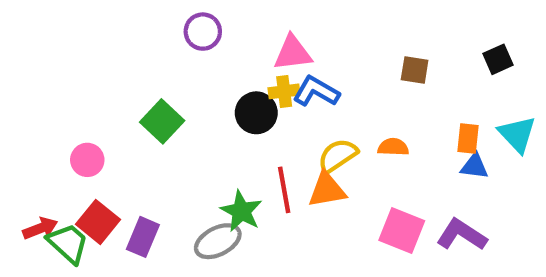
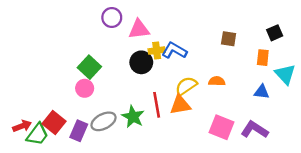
pink triangle: (293, 53) -> (139, 29), moved
orange rectangle: (468, 138) -> (263, 58), moved
pink circle: (87, 160) -> (85, 88), moved
gray ellipse: (218, 241) -> (104, 121), moved
green trapezoid: (68, 243) -> (37, 134), turned 85

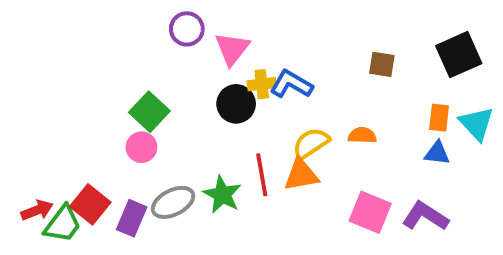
pink triangle: (139, 29) -> (232, 49), turned -45
black square: (275, 33) -> (459, 55), size x1.6
orange rectangle: (263, 58) -> (439, 118), moved

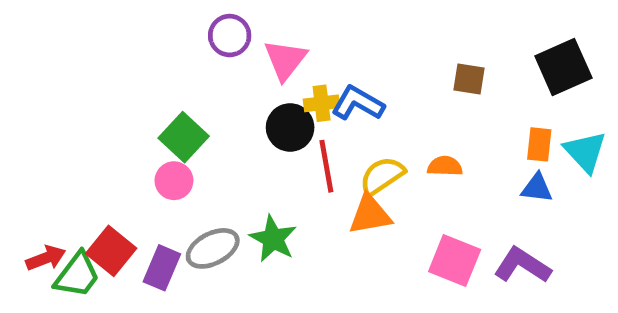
red line: (262, 175) -> (326, 166), moved

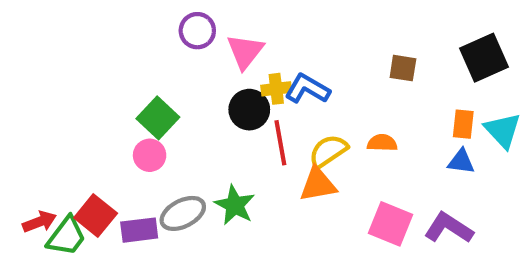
purple rectangle: (162, 268) -> (139, 230), turned 60

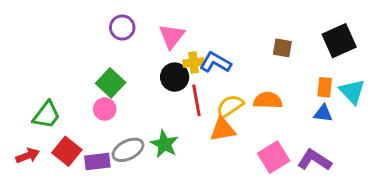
purple circle: (197, 31) -> (122, 28), moved
orange semicircle: (382, 143) -> (268, 100), size x1.4
pink square: (390, 224) -> (274, 157), turned 36
green trapezoid: (66, 236) -> (46, 115), moved

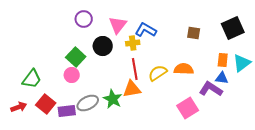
blue L-shape: (215, 62) -> (146, 30), moved
black circle: (175, 77) -> (103, 46), moved
cyan triangle: (352, 92) -> (242, 63), turned 36
orange triangle: (223, 129) -> (132, 89), moved
purple L-shape: (314, 160) -> (211, 89), moved

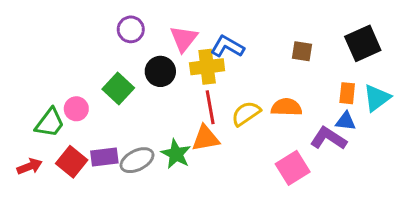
yellow cross: (133, 43) -> (207, 67), size x1.5
pink circle: (72, 75) -> (76, 109), moved
purple rectangle: (67, 111) -> (104, 157), moved

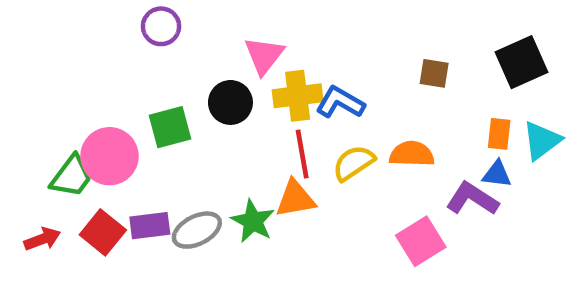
purple circle: (131, 29) -> (161, 26), moved
blue L-shape: (227, 47) -> (340, 102), moved
green square: (118, 89) -> (170, 127), turned 32
pink circle: (76, 109) -> (110, 156), size x1.6

